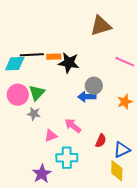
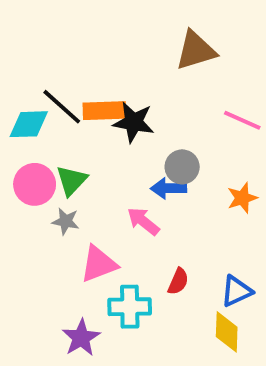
black line: (32, 55) -> (62, 107), turned 45
orange rectangle: (54, 57) -> (104, 111), size x1.5
pink arrow: (73, 126) -> (143, 221), moved
pink triangle: (51, 136) -> (99, 264), size x1.5
red semicircle: (101, 141) -> (178, 281), moved

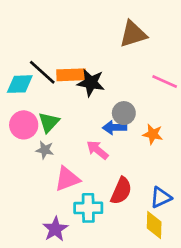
orange star: (242, 198) -> (153, 134), moved, turned 30
red semicircle: (178, 281) -> (121, 191), size x1.5

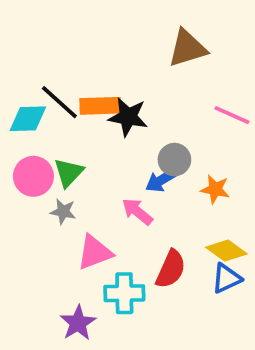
blue arrow: (115, 128) -> (161, 180), turned -30
yellow diamond: (154, 225) -> (226, 251), moved, turned -56

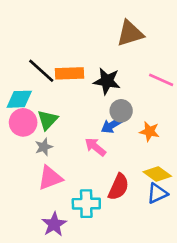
black star: (128, 117) -> (107, 81), moved
cyan diamond: (28, 119) -> (19, 99), moved
gray star: (63, 212) -> (44, 147), turned -30
pink triangle: (95, 252) -> (50, 178), moved

